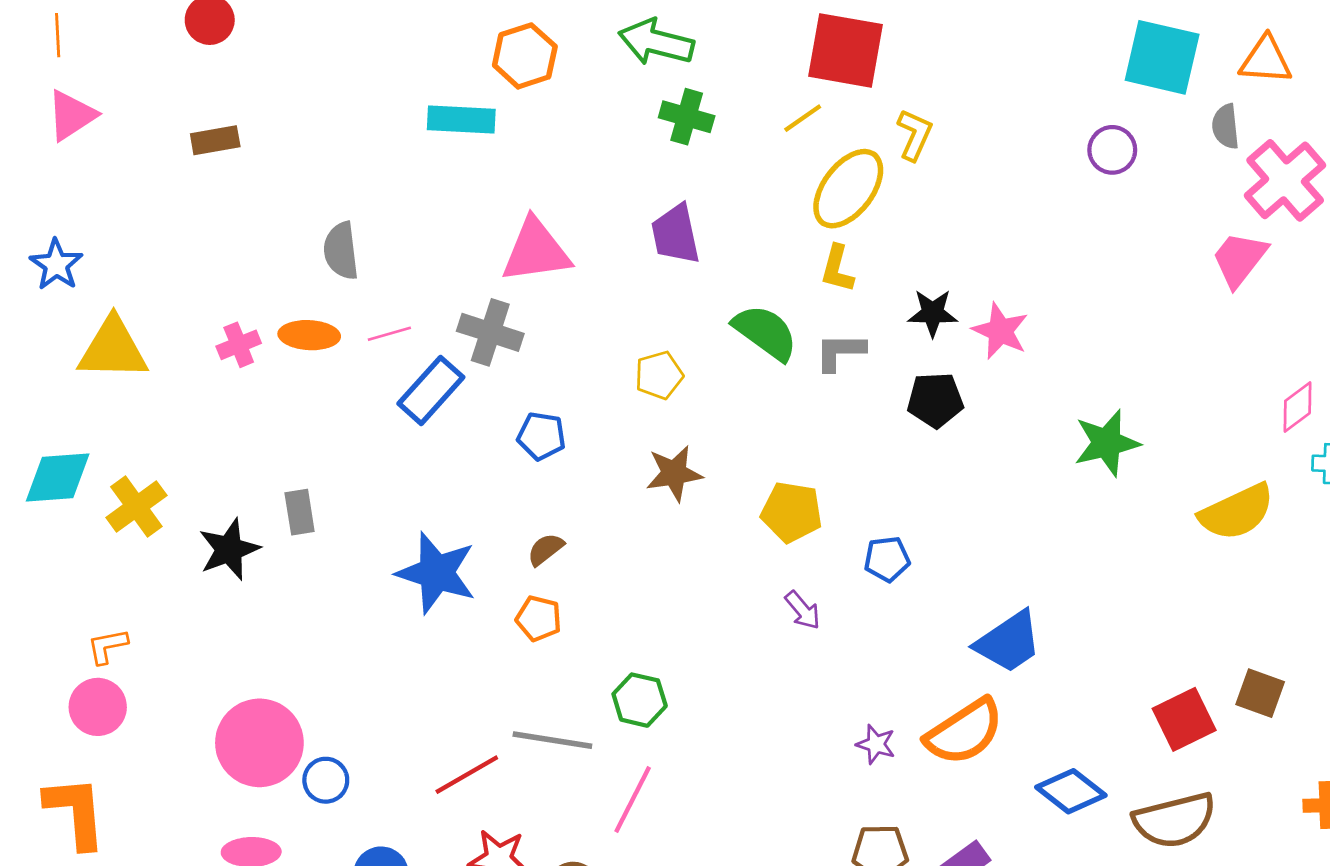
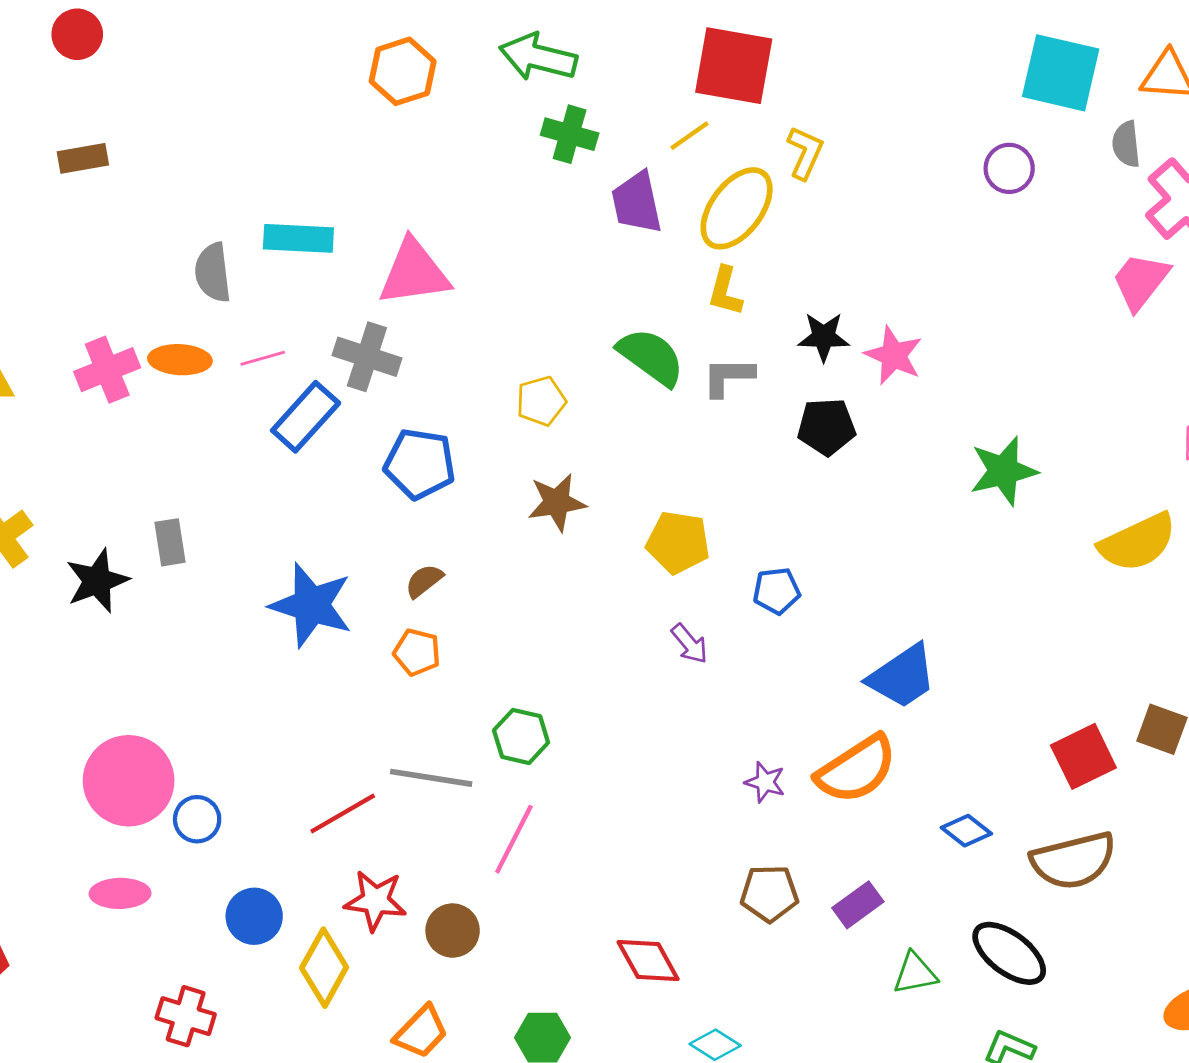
cyan rectangle: (461, 120) -> (298, 238), moved
purple trapezoid: (675, 234) -> (637, 203), moved
pink cross: (239, 345) -> (107, 370), size x1.4
blue pentagon: (541, 436) -> (420, 464), size x1.4
blue diamond: (1071, 791) -> (966, 831), size x0.7

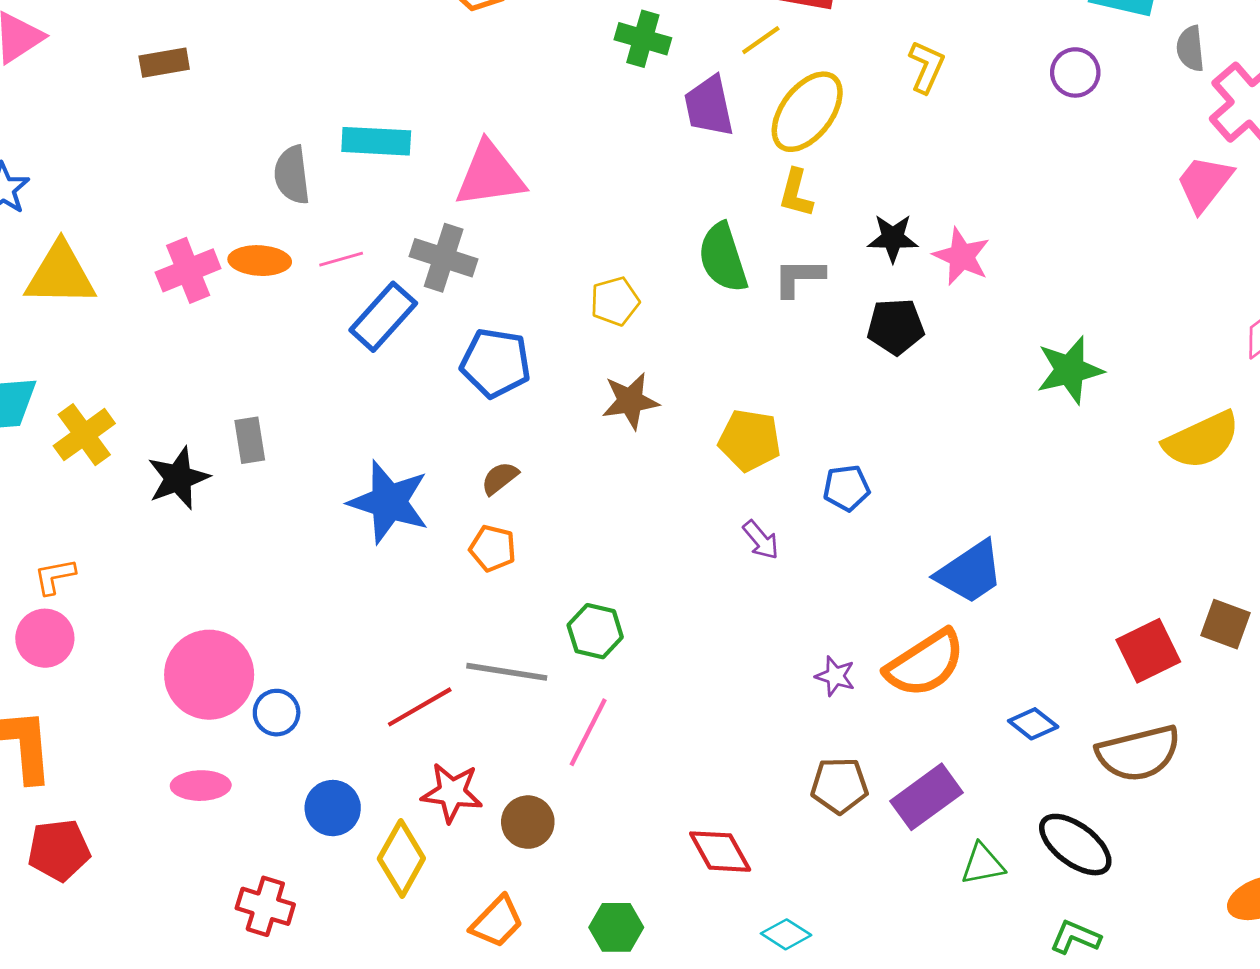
yellow L-shape: (805, 153) -> (926, 67), moved
green semicircle: (651, 357) -> (723, 258), turned -144
purple rectangle: (858, 905) -> (926, 797), size x1.4

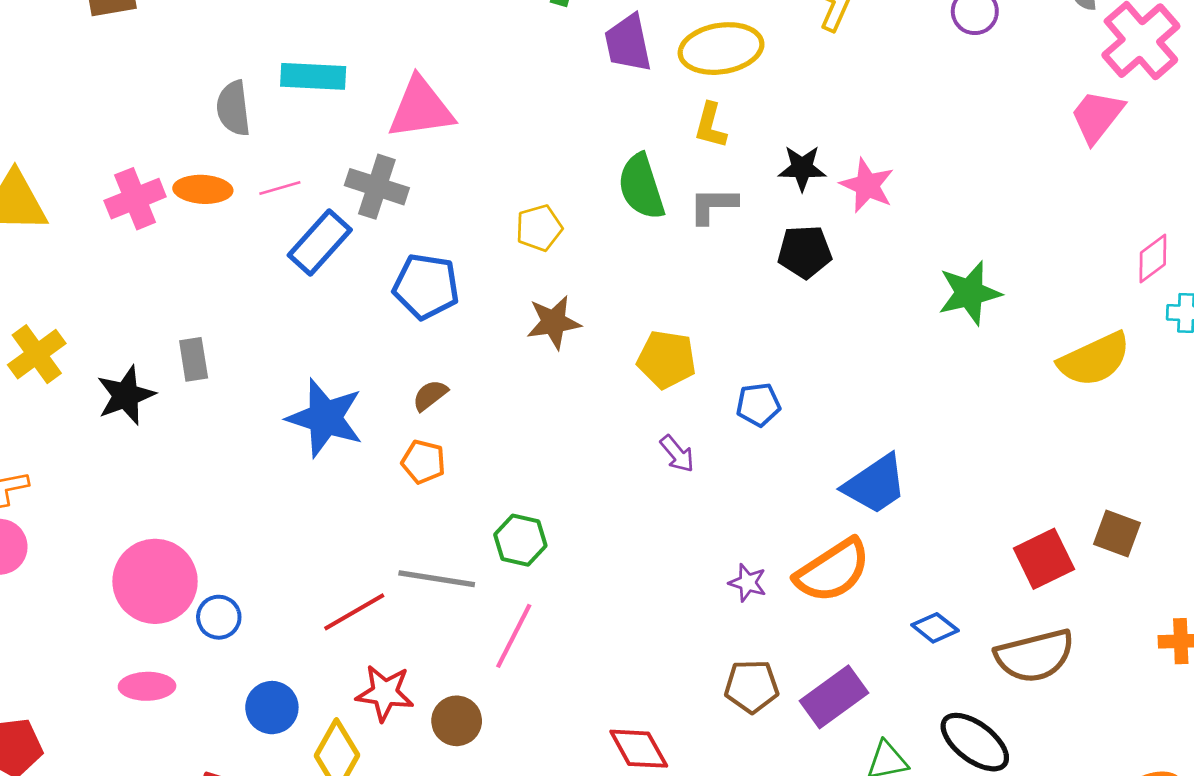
yellow ellipse: (807, 112) -> (721, 49), turned 44

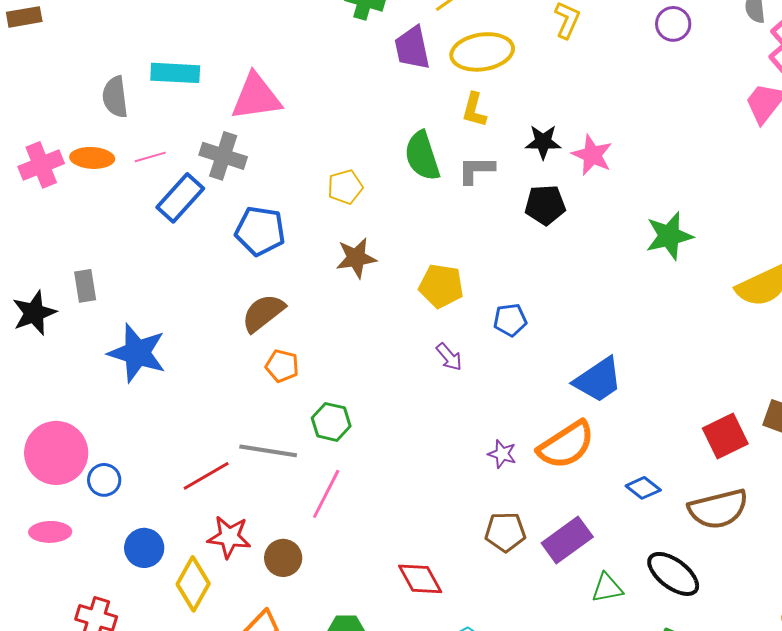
brown semicircle: (430, 395) -> (263, 313), size x1.6
blue star: (325, 418) -> (137, 353), moved
orange pentagon: (423, 462) -> (282, 366), moved

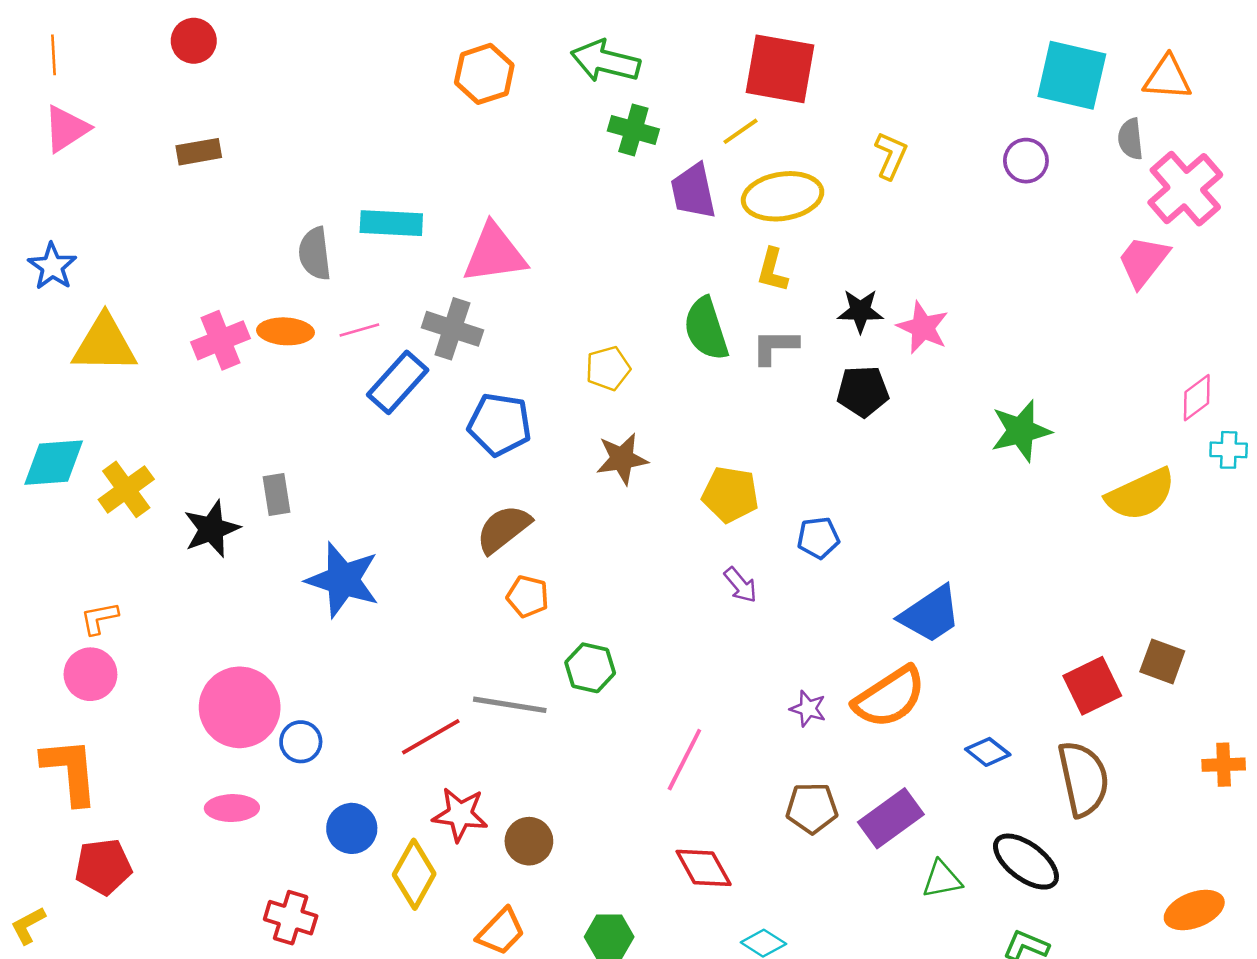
pink line: (326, 494) -> (684, 760), moved
brown semicircle: (718, 509) -> (1083, 779), turned -88

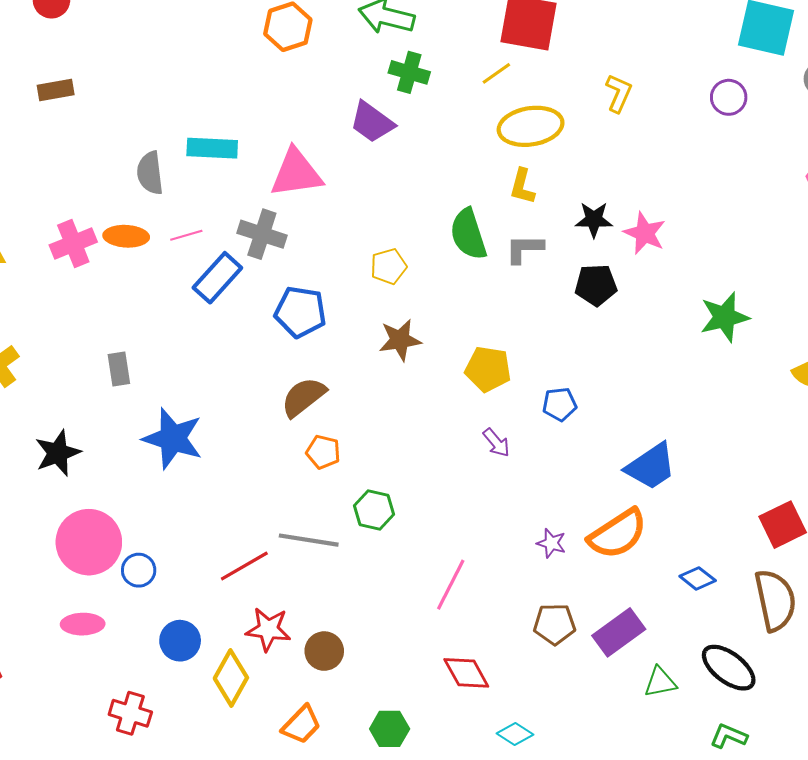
purple trapezoid: (693, 191) -> (372, 122), moved, turned -42
black star: (212, 529) -> (58, 453), moved

